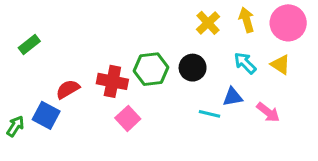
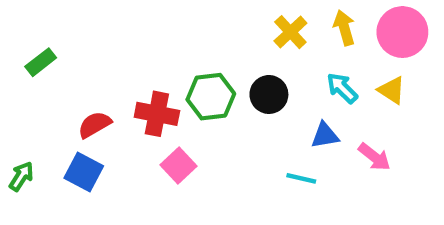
cyan line: (210, 114) -> (301, 178), moved
blue square: (46, 115) -> (84, 172), moved

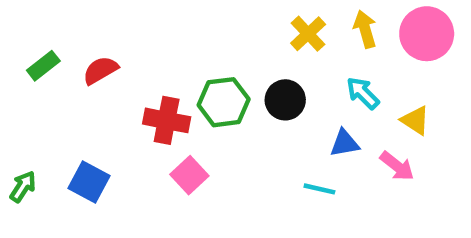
yellow triangle: (392, 90) -> (415, 120), moved
red semicircle: (95, 125) -> (100, 70), moved

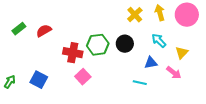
yellow triangle: (415, 120) -> (182, 53), turned 40

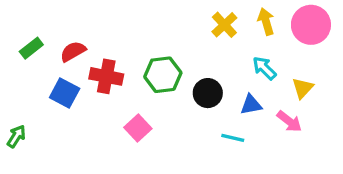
black circle: (125, 44) -> (208, 93), moved
red cross: (73, 53) -> (106, 76), moved
blue square: (39, 80) -> (65, 93), moved

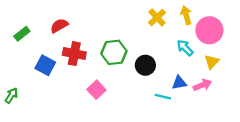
pink circle: (311, 25) -> (209, 30), moved
red semicircle: (73, 51) -> (59, 26), moved
blue triangle: (251, 105) -> (179, 83), moved
pink arrow: (289, 121) -> (202, 85), turned -60

